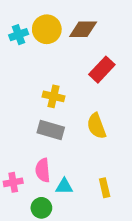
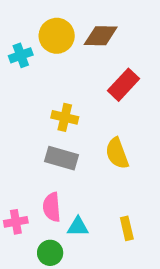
cyan cross: (19, 35) -> (21, 55), moved

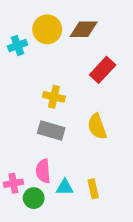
yellow rectangle: (127, 228) -> (93, 189), moved
green circle: (50, 253) -> (34, 198), moved

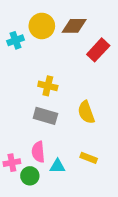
red rectangle: (103, 70) -> (98, 50), moved
yellow rectangle: (93, 189) -> (89, 158), moved, turned -56

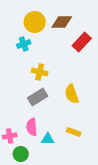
cyan cross: (15, 40) -> (24, 44), moved
gray rectangle: (45, 116) -> (38, 97), turned -48
green circle: (30, 176) -> (21, 154), moved

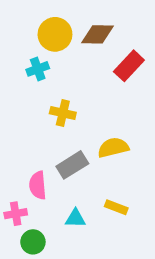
yellow semicircle: (72, 94) -> (113, 148), turned 96
gray rectangle: (38, 97) -> (72, 165), moved
pink semicircle: (32, 127) -> (38, 185), moved

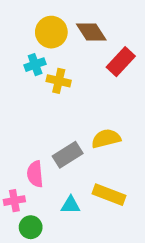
brown diamond: (97, 34) -> (91, 32), turned 56
yellow cross: (63, 113) -> (59, 81), moved
yellow rectangle: (116, 207) -> (109, 195), size x1.5

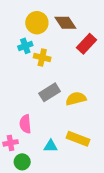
gray rectangle: (68, 155) -> (50, 92), moved

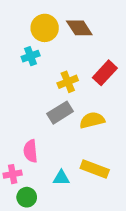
red rectangle: (86, 44) -> (105, 73), moved
yellow cross: (42, 58) -> (68, 82), moved, turned -35

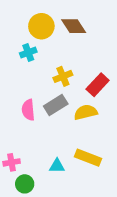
red rectangle: (105, 73) -> (98, 85), moved
pink semicircle: (31, 151) -> (28, 110), moved

